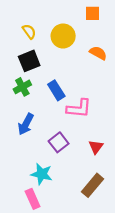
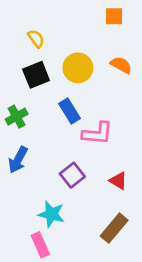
yellow circle: (63, 36) -> (78, 68), moved
green cross: (22, 87) -> (17, 117), moved
blue arrow: (26, 124) -> (18, 160), moved
red triangle: (96, 147) -> (118, 181), turned -35

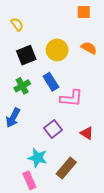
yellow semicircle: (36, 39) -> (17, 24), moved
green cross: (17, 117) -> (22, 86), moved
brown rectangle: (114, 228) -> (66, 168), moved

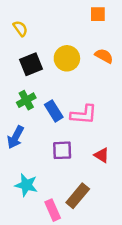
blue rectangle: (51, 82) -> (54, 111), moved
purple square: (53, 129) -> (62, 150), turned 36
cyan star: (38, 158) -> (26, 185), moved
pink rectangle: (29, 180) -> (53, 210), moved

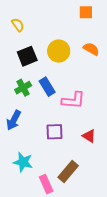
blue rectangle: (54, 111) -> (47, 87), moved

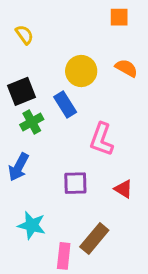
black square: (27, 56) -> (22, 91), moved
blue rectangle: (47, 87) -> (65, 104), moved
pink L-shape: (73, 100) -> (102, 139), turned 105
pink rectangle: (46, 184) -> (64, 256), turned 30

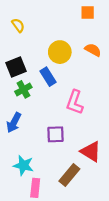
red triangle: (123, 189) -> (91, 151), moved, size x1.5
pink rectangle: (64, 256) -> (35, 188), moved

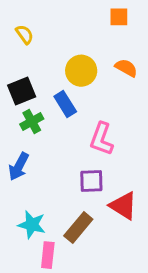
purple square: (56, 134) -> (91, 181), moved
brown rectangle: (69, 175) -> (78, 228), moved

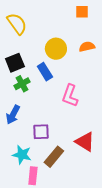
yellow semicircle: (25, 34) -> (17, 24), size x1.6
orange semicircle: (126, 68) -> (87, 47), turned -42
purple square: (91, 181) -> (41, 132), moved

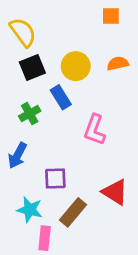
black square: (15, 63) -> (32, 67), moved

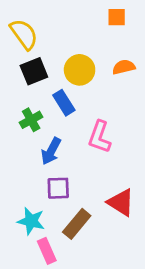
blue arrow: (17, 155) -> (51, 151), moved
pink rectangle: (45, 238) -> (47, 251), turned -30

